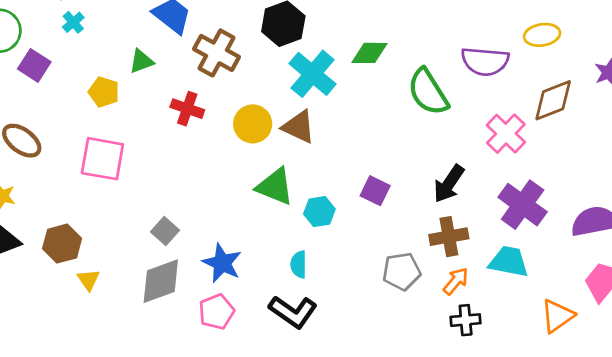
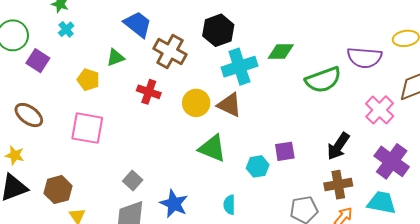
cyan cross: (312, 74) -> (239, 67), turned 32
green semicircle: (428, 92) -> (323, 80), turned -78
purple square: (375, 191) -> (285, 151), turned -35
cyan hexagon: (319, 212) -> (258, 166), moved

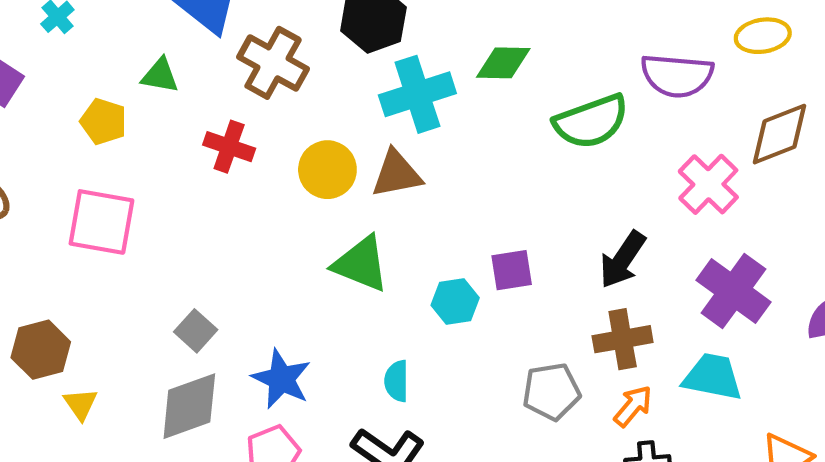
green triangle: (115, 58) -> (160, 75), turned 30
brown triangle: (229, 105) -> (397, 174), turned -36

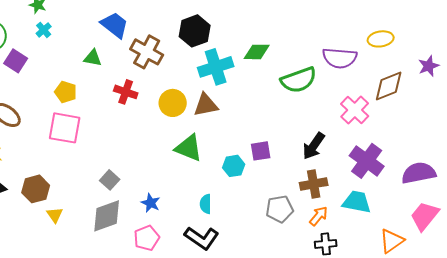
yellow pentagon: (104, 121) -> (66, 92), moved
blue star: (281, 379) -> (151, 203), size x0.7

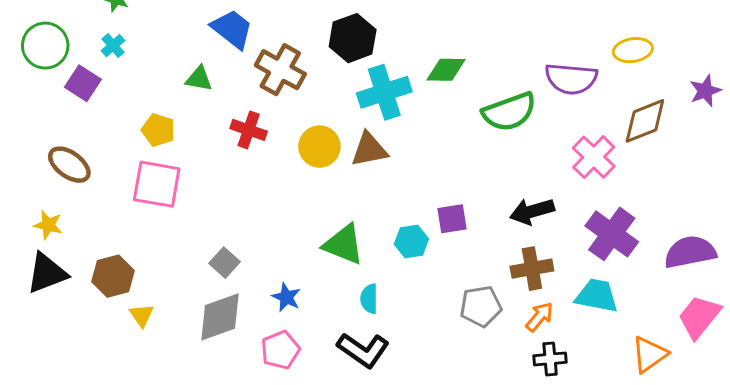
cyan cross: (44, 30) -> (113, 46), moved
black arrow: (314, 146) -> (532, 211), turned 40
green triangle: (189, 148) -> (344, 244), moved

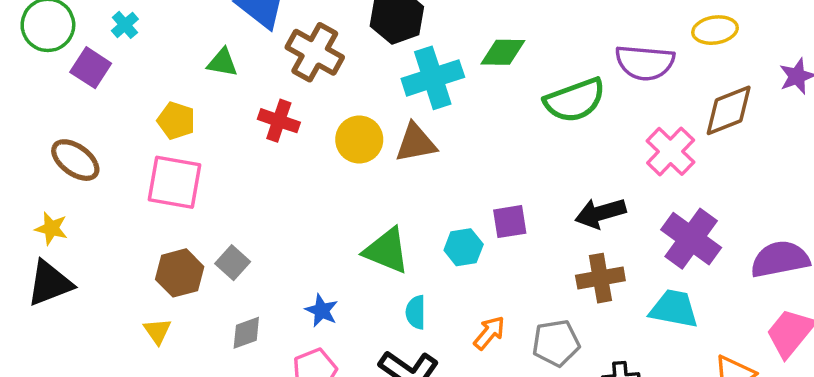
gray square: (225, 263) -> (233, 263), moved
brown hexagon: (113, 276) -> (180, 273), moved
gray pentagon: (481, 306) -> (556, 343), moved
gray diamond: (220, 317) -> (246, 333), size x0.6
orange arrow: (539, 317) -> (489, 333), moved

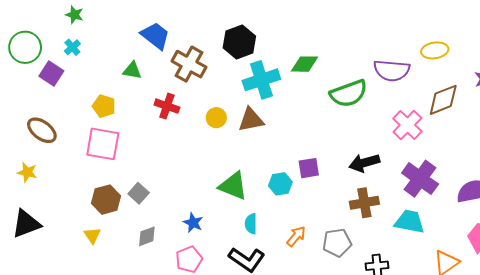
yellow circle: (359, 139) -> (216, 118), size x0.7
black triangle: (50, 283) -> (26, 224), moved

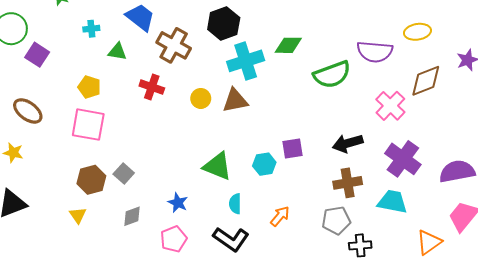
cyan cross: (72, 47) -> (91, 29), moved, turned 35
gray pentagon: (337, 243) -> (336, 220), moved

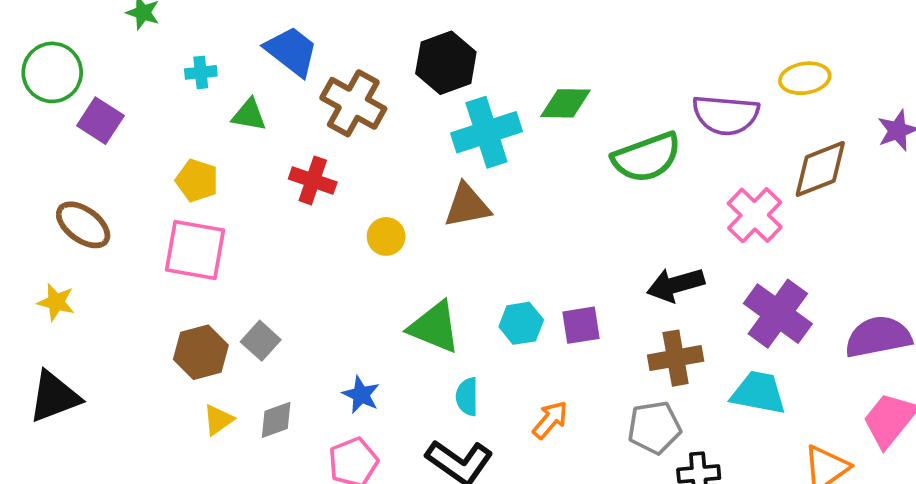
yellow circle: (201, 98) -> (386, 236), moved
purple square: (292, 148) -> (581, 325), moved
yellow triangle: (78, 215) -> (218, 420), moved, turned 30

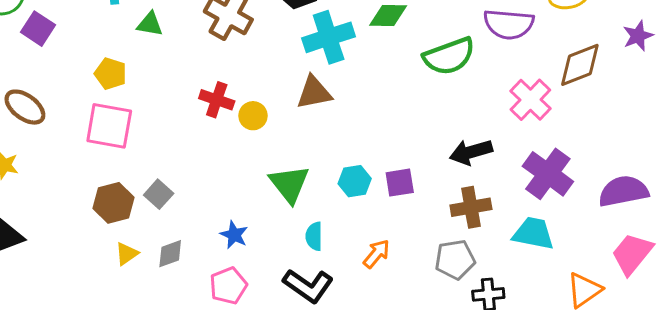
red cross: (313, 180) -> (217, 100), moved
green triangle: (434, 327) -> (289, 184), turned 30

